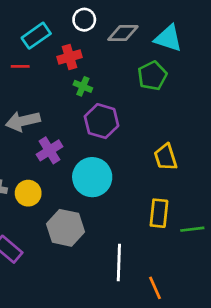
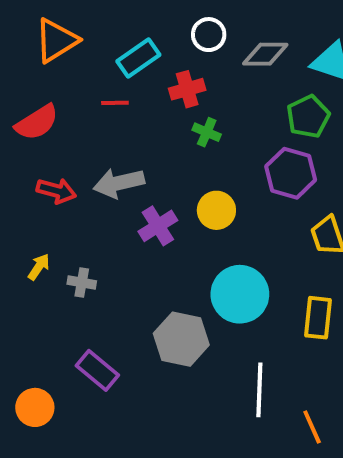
purple hexagon: (102, 121) -> (291, 173), moved
cyan circle: (92, 177) -> (240, 294), moved
yellow circle: (28, 193) -> (216, 210), moved

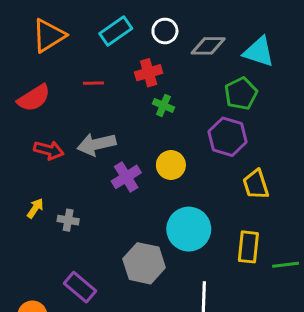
cyan rectangle: (138, 58) -> (116, 31), moved

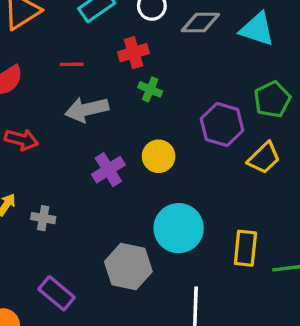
green pentagon: (241, 94) -> (272, 99), moved
gray arrow: (96, 144) -> (87, 109), moved
yellow trapezoid: (256, 184) -> (264, 158), moved, turned -116

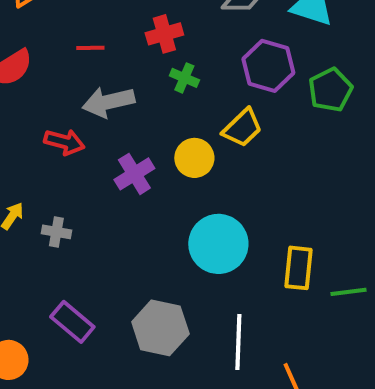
purple hexagon: (222, 124) -> (268, 66), moved
red arrow: (21, 140) -> (64, 142), moved
yellow trapezoid: (264, 158) -> (242, 128), moved
gray hexagon: (128, 267) -> (160, 328), moved

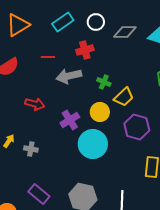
purple hexagon: (268, 66) -> (137, 127), moved
green cross: (184, 78) -> (104, 82), moved
gray arrow: (108, 102) -> (69, 76), moved
cyan circle: (218, 244) -> (93, 144), moved

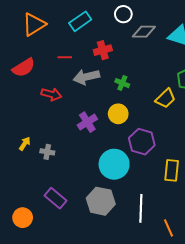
white circle: (96, 22) -> (123, 14), moved
yellow trapezoid: (124, 97) -> (165, 98), moved
red arrow: (35, 104) -> (51, 94), moved
purple hexagon: (137, 127) -> (142, 142), moved
cyan circle: (93, 144) -> (114, 164), moved

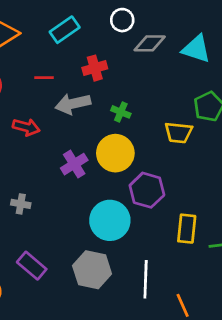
yellow trapezoid: (165, 98) -> (178, 133), turned 50
yellow circle: (118, 114) -> (115, 153), size x1.4

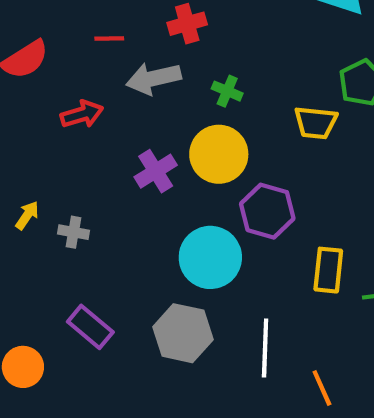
red arrow: (26, 127) -> (82, 114), turned -32

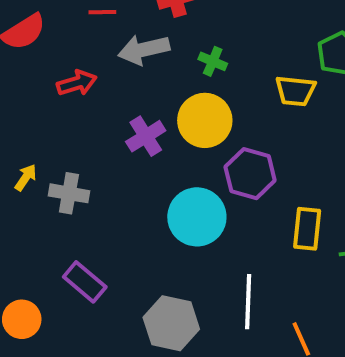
gray cross: (73, 232) -> (69, 193), size x1.4
gray hexagon: (183, 333) -> (171, 323), moved

